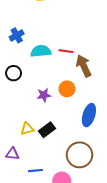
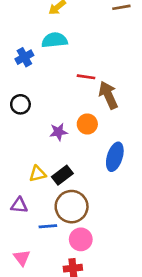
cyan semicircle: (41, 51) -> (55, 40), moved
brown circle: (80, 155) -> (72, 207), moved

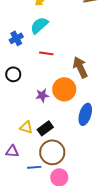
cyan semicircle: (55, 40) -> (39, 25), turned -36
red line: (86, 77) -> (46, 53), moved
orange circle: (87, 124) -> (64, 89), size x1.5
yellow triangle: (37, 174) -> (26, 127), turned 32

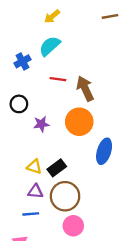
brown arrow: (80, 67) -> (85, 89), moved
purple star: (42, 95) -> (41, 124), moved
purple triangle: (12, 151) -> (35, 191), moved
blue line: (34, 167) -> (31, 214), moved

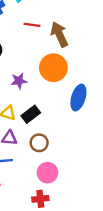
purple star: (41, 124) -> (19, 81), moved
brown circle: (65, 196) -> (39, 143), size x0.6

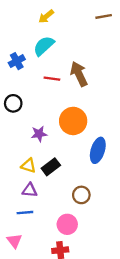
brown arrow: (59, 34) -> (79, 74), moved
brown circle: (39, 143) -> (81, 195), moved

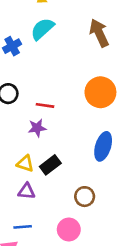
brown arrow: (79, 74) -> (99, 33), moved
red line: (52, 79) -> (45, 105), moved
orange circle: (73, 121) -> (100, 92), moved
blue line: (25, 213) -> (23, 227), moved

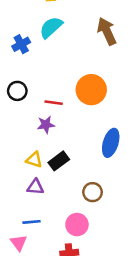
orange circle: (100, 92) -> (91, 90), moved

